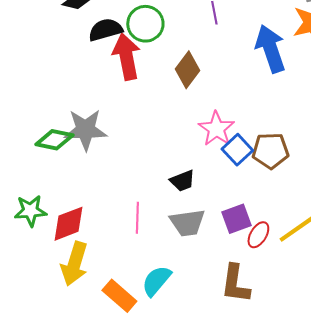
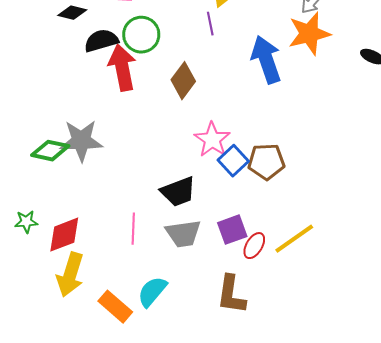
black trapezoid: (182, 181) -> (178, 192), size x1.4
green star: (30, 211) -> (26, 222), size x0.7

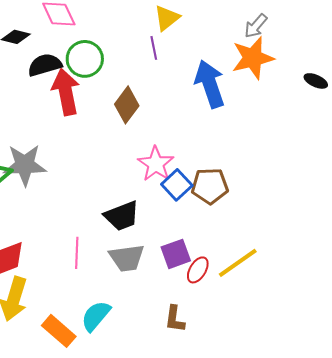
brown L-shape: (231, 295) -> (175, 319), size x0.7

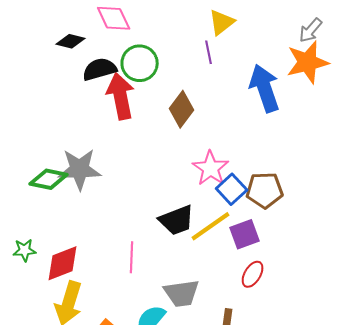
purple square: (176, 254) -> (245, 234), moved
gray trapezoid: (127, 258) -> (182, 293), moved
yellow line: (238, 263) -> (211, 226), moved

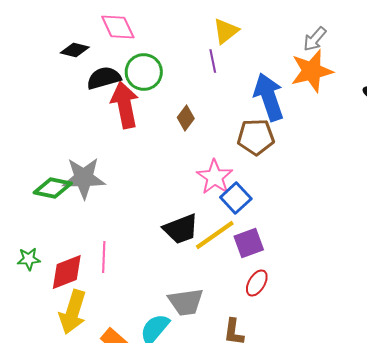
brown diamond: (182, 109) -> (186, 118), size x0.7
brown pentagon: (265, 190) -> (256, 137), moved
pink line: (132, 257) -> (104, 257), moved

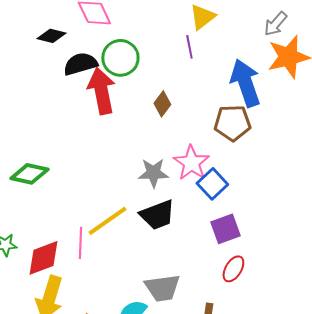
gray arrow: (315, 39) -> (275, 24), moved
gray star: (84, 178) -> (153, 173), moved, size x0.7
yellow line: (215, 235) -> (107, 221), moved

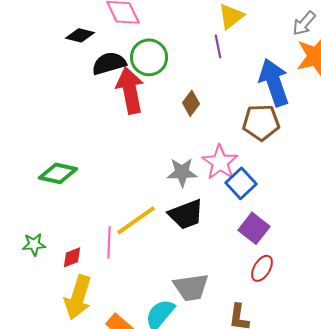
purple square: (225, 229) -> (254, 228), turned -32
red diamond: (43, 258) -> (72, 257), size x0.6

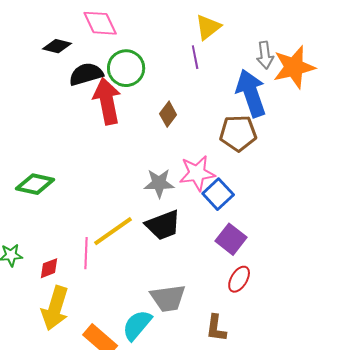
gray arrow: (304, 23) -> (265, 55), moved, turned -48
pink star: (220, 162) -> (197, 173), turned 30

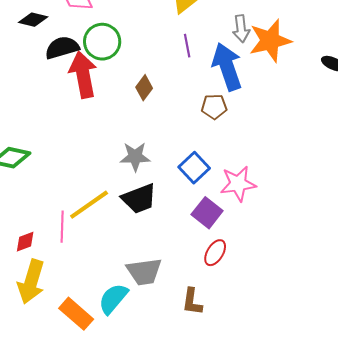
purple line: (195, 57) -> (187, 46), moved
brown pentagon: (238, 133) -> (214, 107), size x0.7
pink star: (197, 173) -> (238, 184), moved

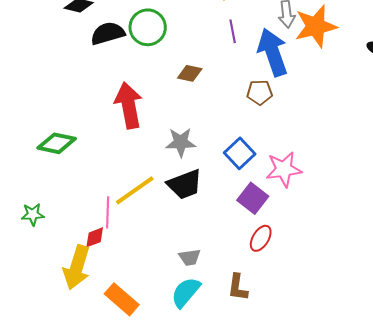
red arrow: (83, 75) -> (129, 105), moved
brown diamond: (144, 88) -> (190, 73), turned 65
red diamond: (25, 242) -> (95, 237), moved
gray trapezoid: (144, 272) -> (190, 257), size x0.6
cyan semicircle: (113, 299) -> (186, 292), moved

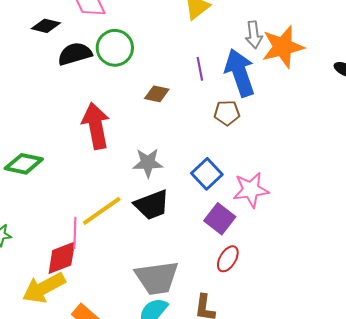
purple line: (233, 31) -> (200, 69), moved
red diamond: (95, 237) -> (62, 258), size x1.6
gray trapezoid: (190, 257) -> (157, 278), size x2.0
yellow arrow: (77, 267) -> (44, 288), turned 45

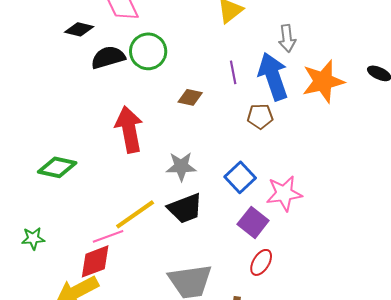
orange star: (283, 47) -> (323, 81), moved
pink line: (75, 233) -> (108, 236), turned 68

